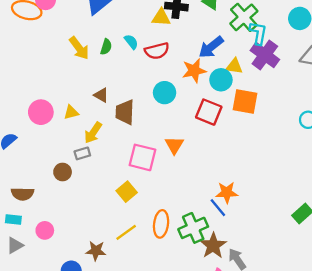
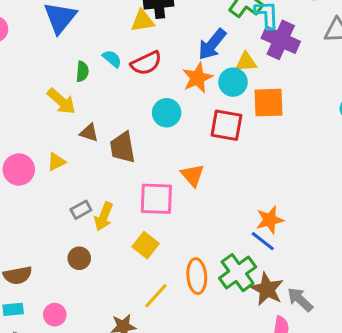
yellow arrow: (79, 48) -> (61, 101), moved
yellow arrow: (93, 133) -> (104, 217), moved
brown circle: (63, 172) -> (79, 258), moved

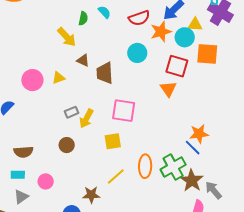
red semicircle: (146, 63) -> (139, 18), moved
orange triangle: (193, 175) -> (168, 89), moved
yellow square: (146, 245) -> (113, 141), turned 36

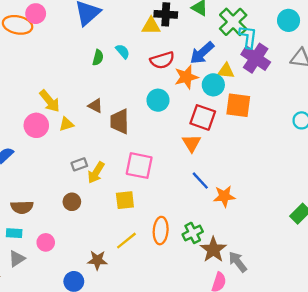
yellow arrow: (67, 37) -> (50, 101), moved
blue line: (193, 148) -> (200, 181), moved
green cross: (173, 167) -> (193, 233), size x0.7

